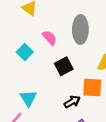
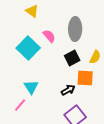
cyan square: (25, 52) -> (28, 48), size x1.6
black square: (64, 66) -> (72, 58), moved

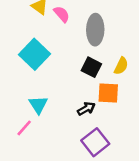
pink semicircle: (49, 36) -> (62, 14), moved
black square: (72, 58) -> (91, 67), turned -35

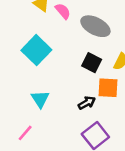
gray ellipse: (95, 30) -> (95, 26), turned -64
pink line: (24, 128) -> (25, 133), moved

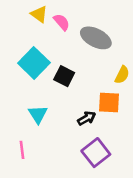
black square: (92, 63) -> (64, 76), moved
pink line: (25, 133) -> (22, 150), turned -48

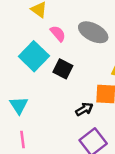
pink semicircle: (62, 22) -> (58, 34), moved
cyan triangle: (38, 114) -> (19, 105), moved

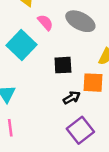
black square: (63, 69) -> (63, 65), moved, turned -30

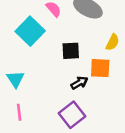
purple square: (80, 130) -> (72, 115), moved

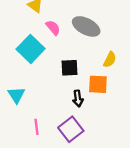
black arrow: (79, 83) -> (78, 99), turned 112
pink line: (19, 112) -> (37, 127), moved

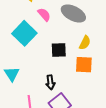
yellow semicircle: (110, 60) -> (85, 43), moved
black arrow: (78, 99) -> (50, 82), moved

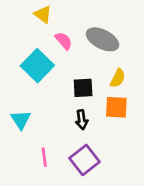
black arrow: (50, 82) -> (82, 120), moved

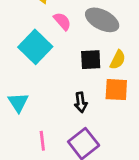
black square: (83, 88) -> (91, 60), moved

